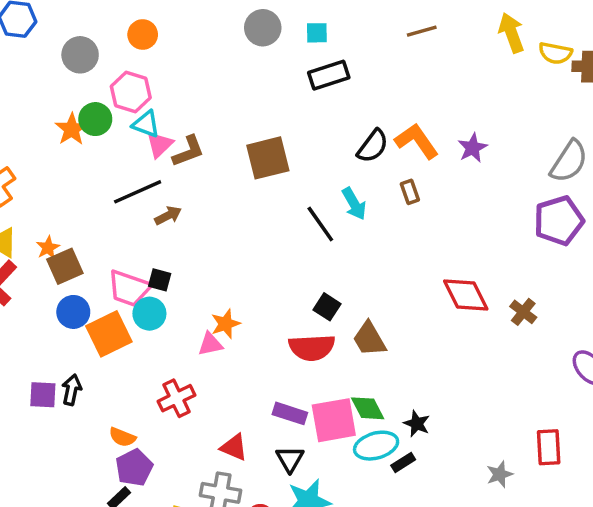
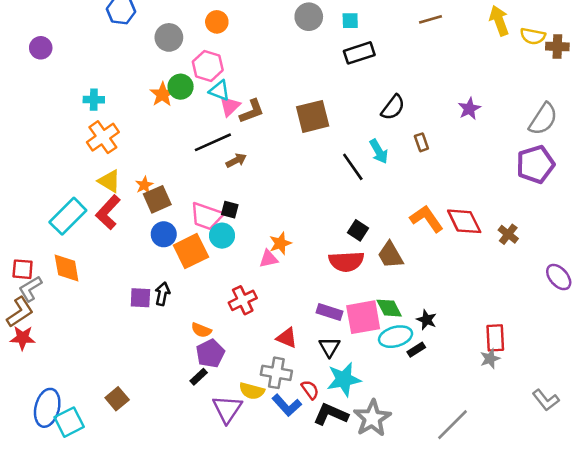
orange L-shape: (417, 141) -> (427, 219), moved
red rectangle: (549, 447) -> (495, 338), moved

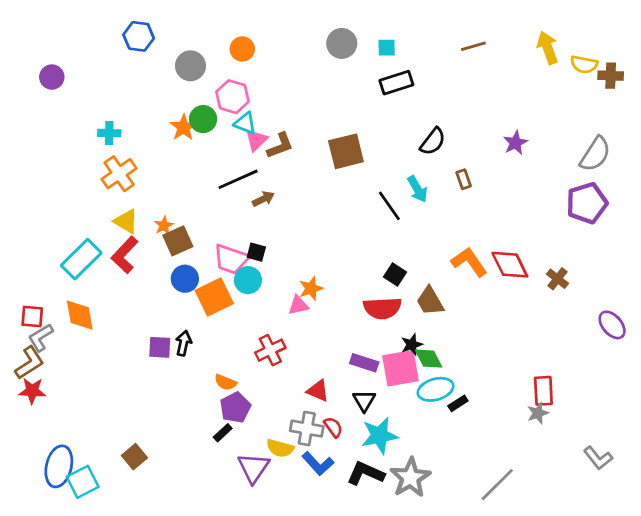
black star: (427, 320) -> (412, 345), moved, turned 30
red semicircle: (310, 390) -> (333, 427), moved

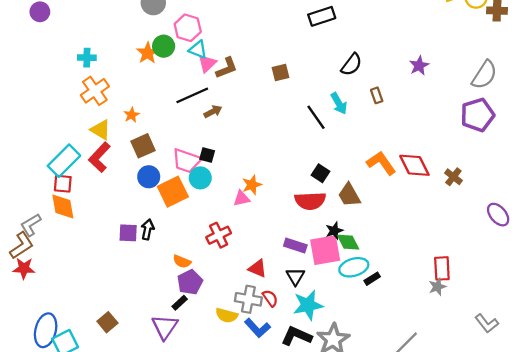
brown square: (346, 151) -> (280, 73), size x0.6
orange star: (164, 225) -> (132, 115), moved
red square: (32, 317) -> (63, 184), moved
purple triangle: (254, 468) -> (165, 327), moved

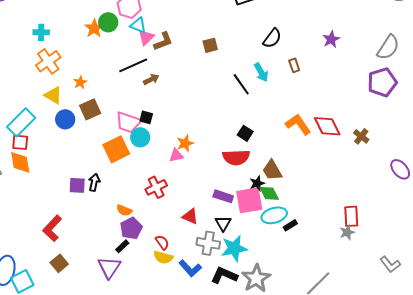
red L-shape: (99, 157) -> (52, 228), moved
blue circle: (149, 177) -> (65, 119), moved
brown trapezoid: (349, 195) -> (272, 170), moved
red semicircle: (270, 298) -> (162, 242), moved
gray cross: (248, 299) -> (208, 243), moved

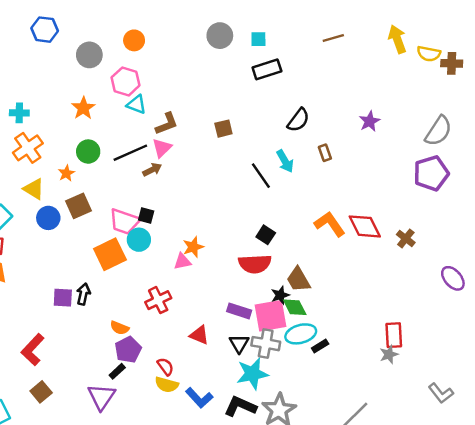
green circle: (108, 22) -> (88, 152), moved
pink triangle: (146, 37) -> (162, 148), moved
gray cross: (208, 243) -> (266, 344), moved

